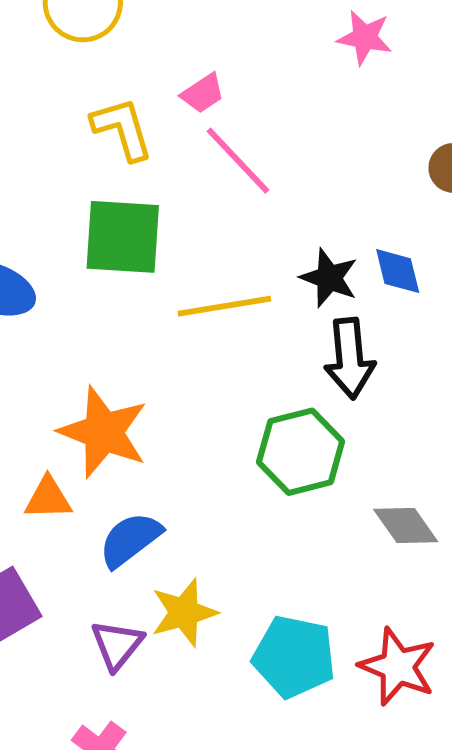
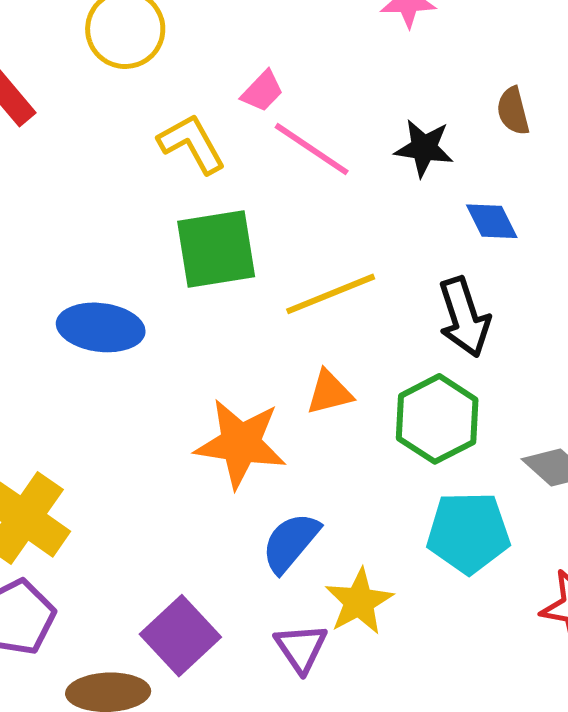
black star: (329, 278) -> (424, 148), moved
orange triangle: (48, 498) -> (329, 392), moved
cyan pentagon: (294, 657) -> (468, 533), moved

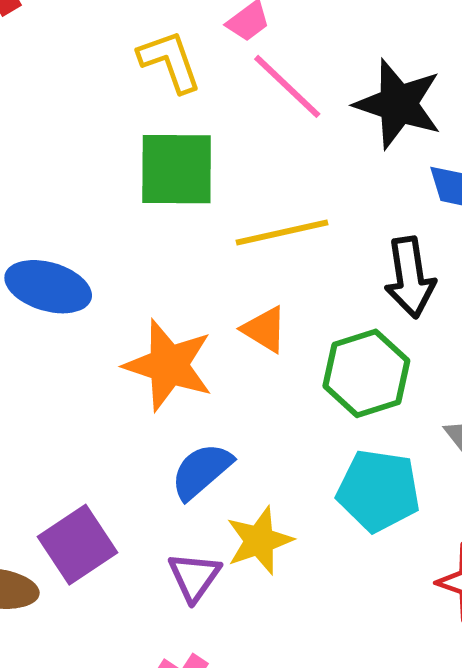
black star: (424, 148) -> (398, 104), size x1.5
blue ellipse: (101, 327) -> (48, 287), moved
orange triangle: (329, 392) -> (265, 329), turned 36

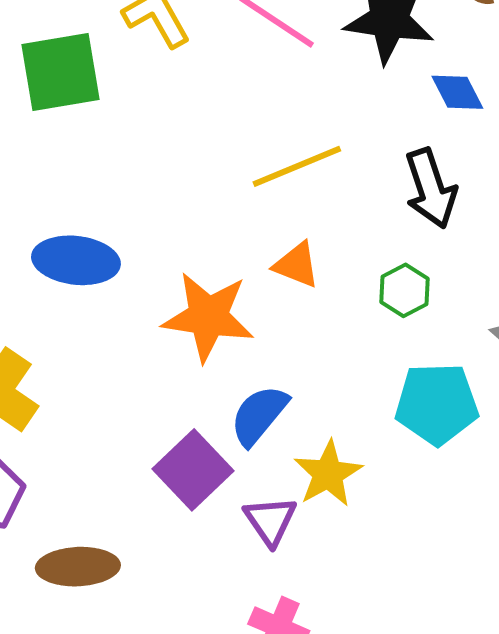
green square: (177, 169) -> (61, 72), moved
green hexagon: (366, 373) -> (404, 290), size x0.6
purple square: (77, 545) -> (193, 470), moved

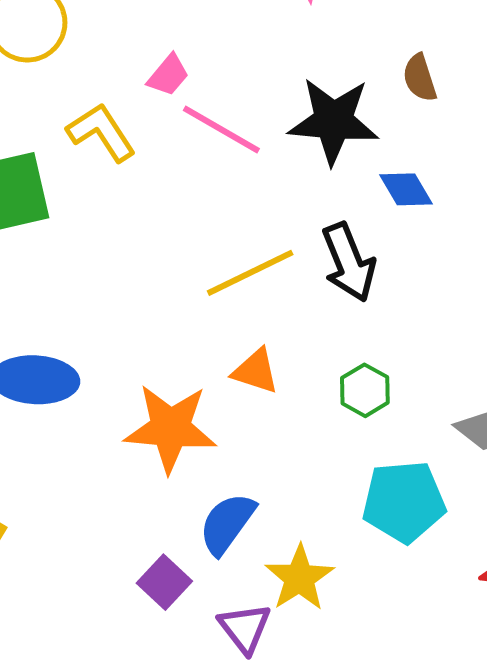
black arrow: (431, 188) -> (349, 262), moved
purple square: (193, 470) -> (164, 582), size x0.7

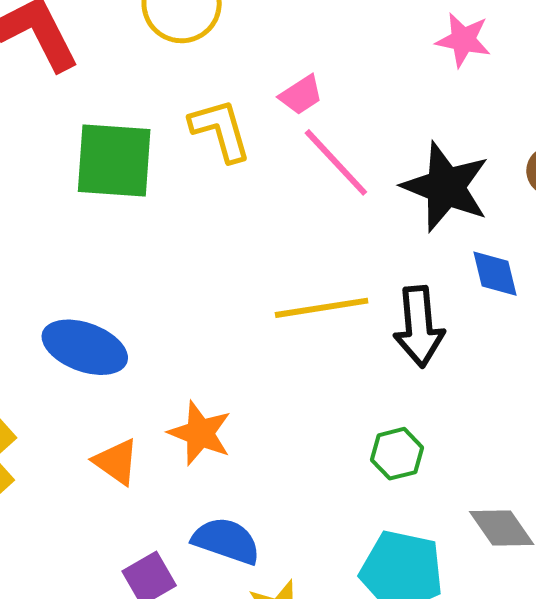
orange triangle: (256, 371) -> (116, 462), moved
orange star: (170, 428) -> (200, 433), size x0.7
blue semicircle: (227, 524) -> (226, 541), turned 56

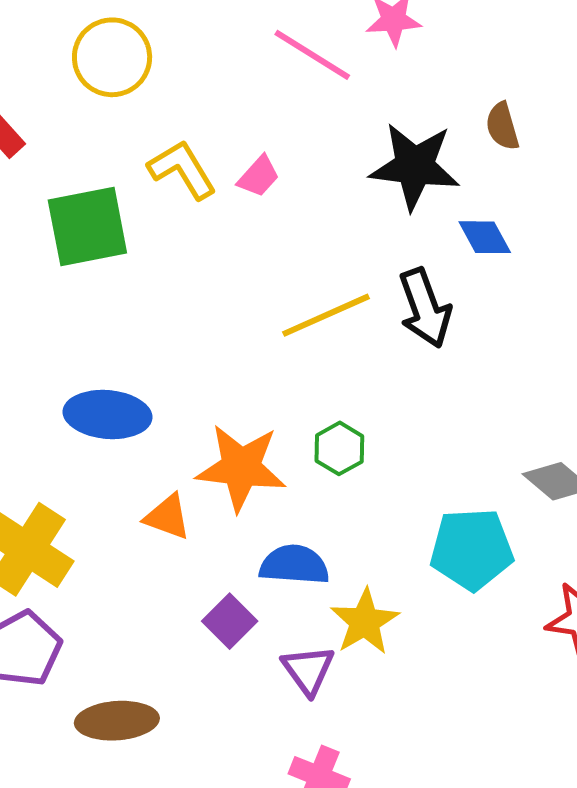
pink trapezoid: (301, 95) -> (259, 176), moved
pink line: (336, 162) -> (312, 55), moved
orange star: (200, 433) -> (241, 468), size x1.4
green hexagon: (397, 454) -> (339, 448), moved

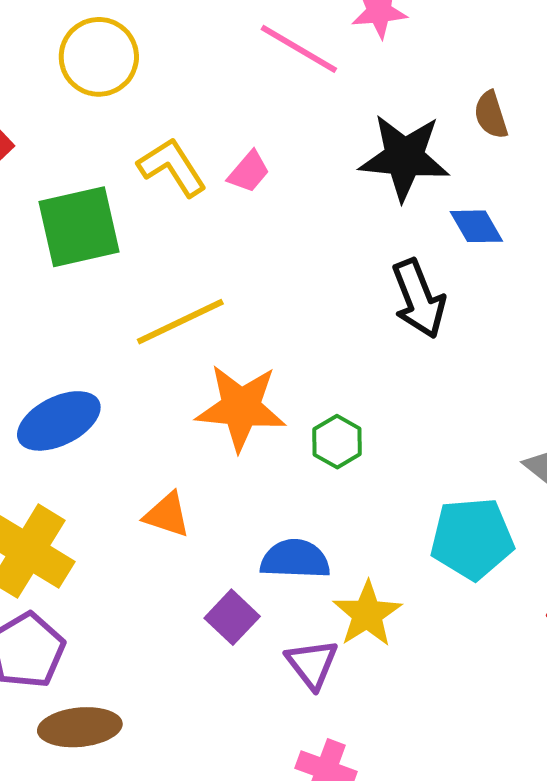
yellow line: (326, 315) -> (180, 322), moved
blue ellipse: (108, 415) -> (59, 421), moved, turned -30
orange star: (241, 468) -> (241, 408), moved
brown ellipse: (117, 721) -> (80, 727), moved

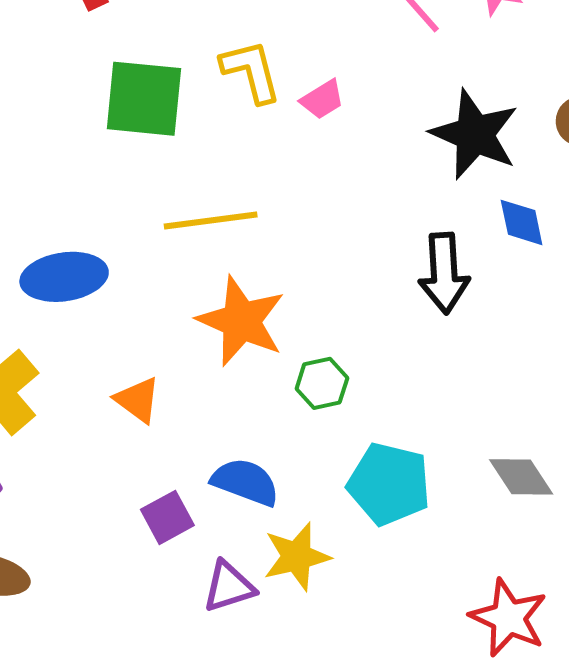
cyan pentagon: (472, 538) -> (389, 484), moved
purple triangle: (312, 664) -> (229, 587), turned 32

